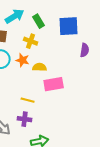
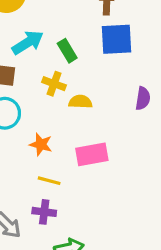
blue square: (69, 26) -> (117, 39), moved
orange star: (23, 60) -> (41, 144), moved
yellow semicircle: (40, 67) -> (80, 102), moved

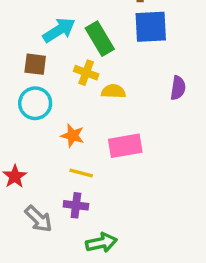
green rectangle: (67, 51) -> (100, 39), size x1.4

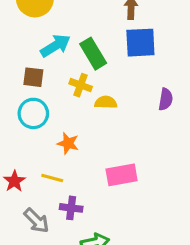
pink rectangle: (125, 146) -> (122, 175), moved
yellow line: (81, 173) -> (52, 178), moved

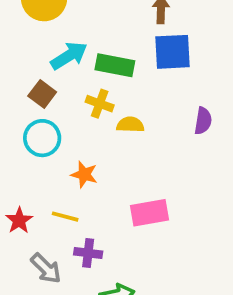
green rectangle: (93, 54) -> (115, 65), turned -48
brown square: (33, 77) -> (42, 94), turned 30

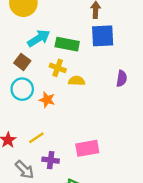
orange star: (84, 174) -> (47, 100), moved
pink rectangle: (149, 213) -> (87, 148), moved
yellow line: (65, 217) -> (36, 138), turned -49

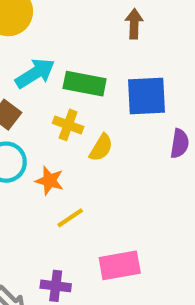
blue square: (103, 36) -> (146, 96), moved
yellow semicircle: (77, 81) -> (101, 148), turned 119
yellow line: (36, 138) -> (70, 218), moved

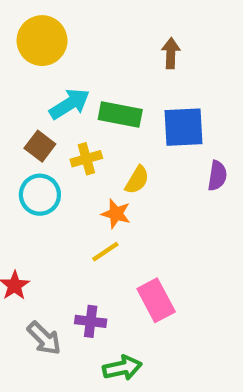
yellow cross: (68, 125) -> (86, 159), moved, turned -36
orange star: (49, 181) -> (116, 214), moved
pink rectangle: (120, 265) -> (156, 300), turned 72

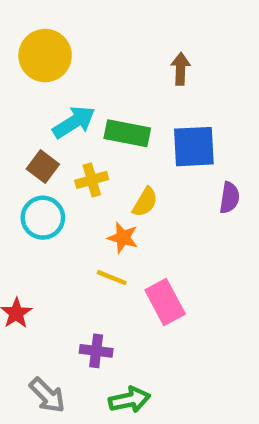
yellow line: (105, 252) -> (112, 278), turned 56
pink rectangle: (156, 300) -> (165, 302), moved
gray arrow: (44, 338) -> (47, 395), moved

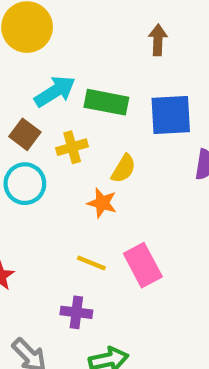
yellow line: (112, 278) -> (91, 263), moved

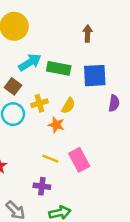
yellow cross: (72, 147) -> (39, 103), moved

